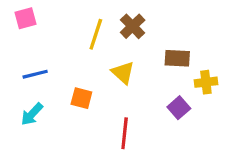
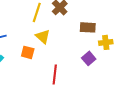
yellow triangle: (123, 73) -> (43, 36), moved

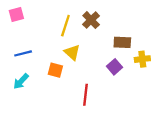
purple square: (89, 58) -> (114, 67), moved

